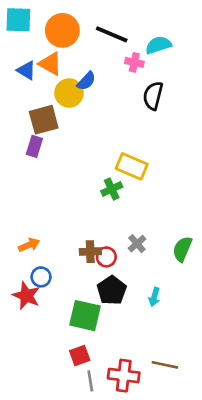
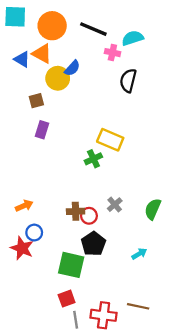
brown square: (44, 120) -> (36, 101), size x0.6
purple rectangle: (34, 146) -> (42, 130), moved
cyan arrow: (154, 297) -> (139, 254), moved, turned -136

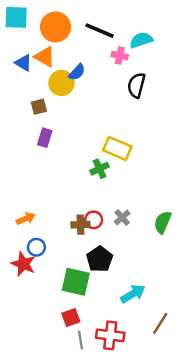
red circle: (89, 216) -> (94, 220), moved
cyan arrow: (139, 254) -> (133, 294), moved, size x1.5
brown line: (138, 306) -> (160, 323), moved, turned -70

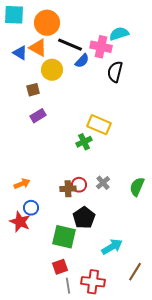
black line: (100, 31) -> (70, 45), moved
pink cross: (120, 56) -> (101, 47), size x1.5
blue semicircle: (77, 72) -> (82, 61), moved
purple rectangle: (45, 138) -> (38, 116), turned 42

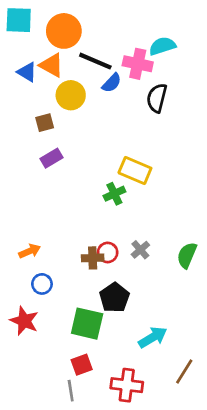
red star: (20, 222) -> (24, 321), moved
gray line: (68, 286) -> (71, 391), moved

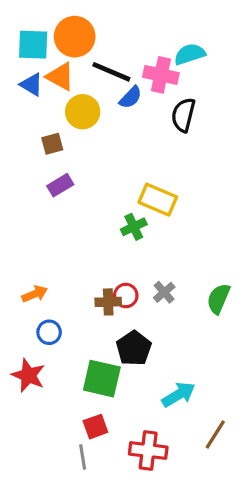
cyan square: (19, 20) -> (33, 45), moved

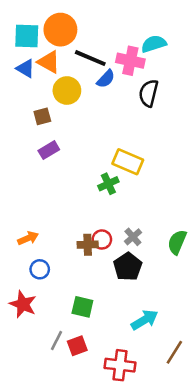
black pentagon: (134, 348) -> (128, 267), moved
green square: (102, 379) -> (82, 307), size x0.7
gray line: (83, 457) -> (57, 341), moved, turned 36

